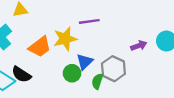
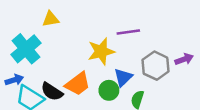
orange trapezoid: (40, 47) -> (78, 84), moved
gray hexagon: (113, 69) -> (156, 66), moved

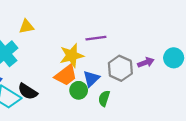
orange trapezoid: (78, 84) -> (66, 75), moved

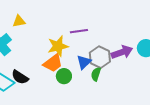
purple arrow: (146, 62) -> (122, 52), size x1.5
blue triangle: (91, 79) -> (84, 62), moved
green semicircle: (104, 98) -> (96, 74), moved

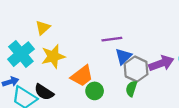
yellow triangle: (19, 21) -> (43, 28), turned -32
yellow star: (58, 46) -> (53, 56), moved
blue triangle: (84, 62) -> (123, 56), moved

